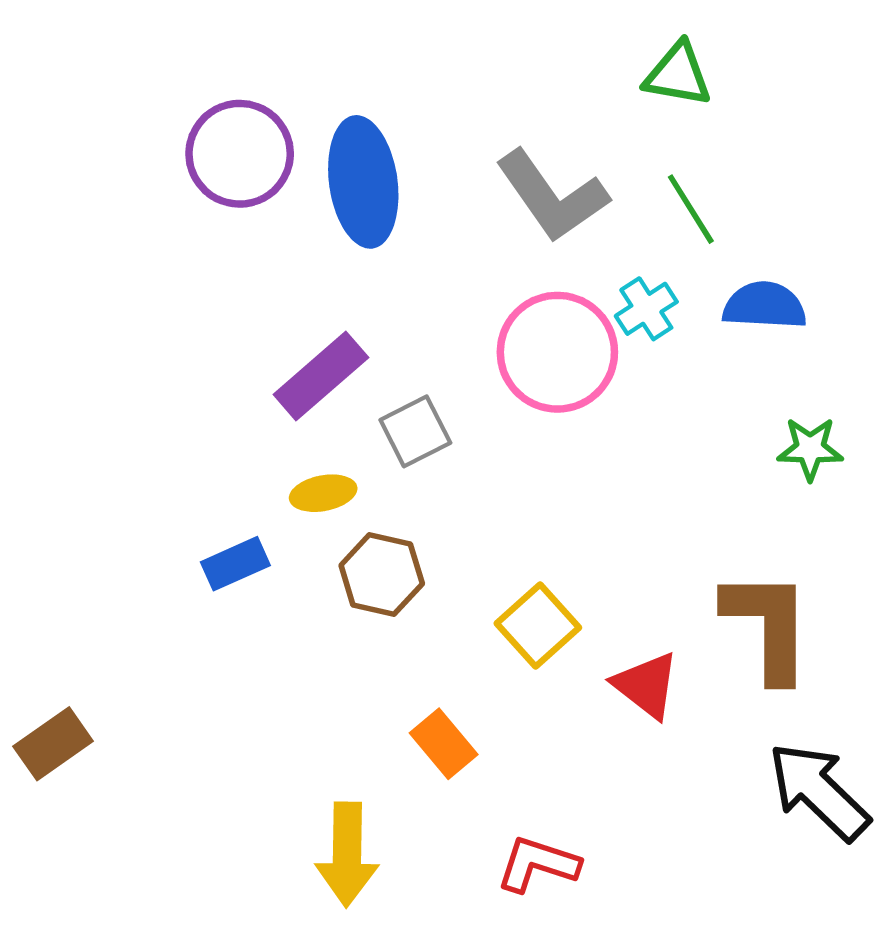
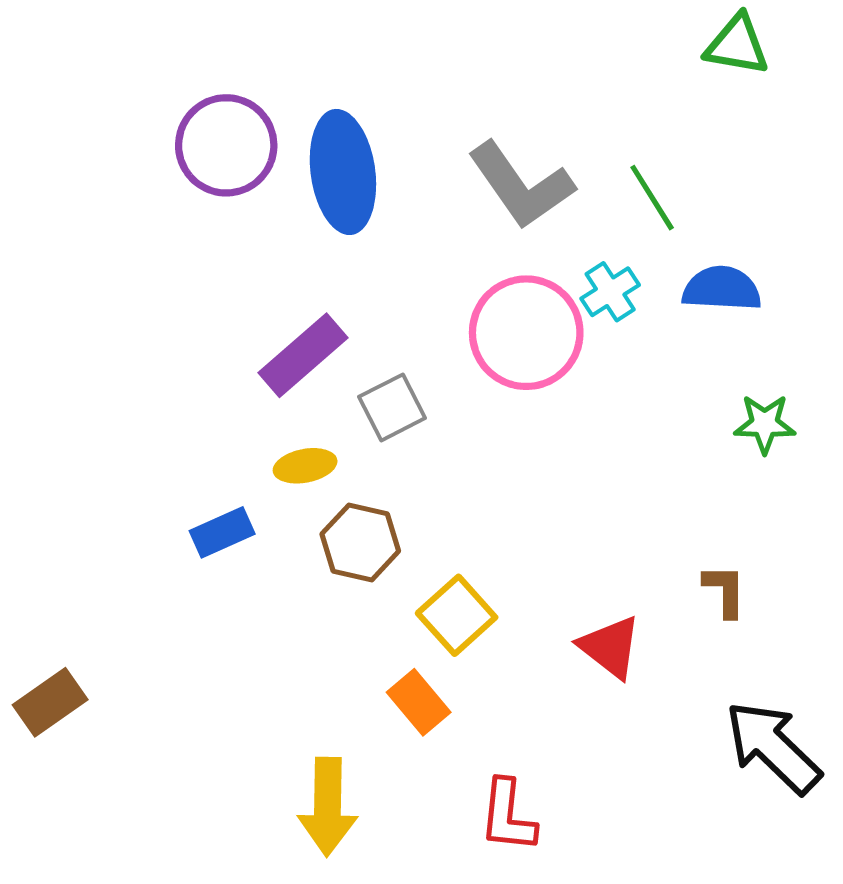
green triangle: (678, 75) -> (737, 45), moved
yellow square: (538, 626) -> (457, 615), moved
brown L-shape: (768, 626) -> (725, 591), size x0.5
red L-shape: (538, 864) -> (508, 816), turned -102

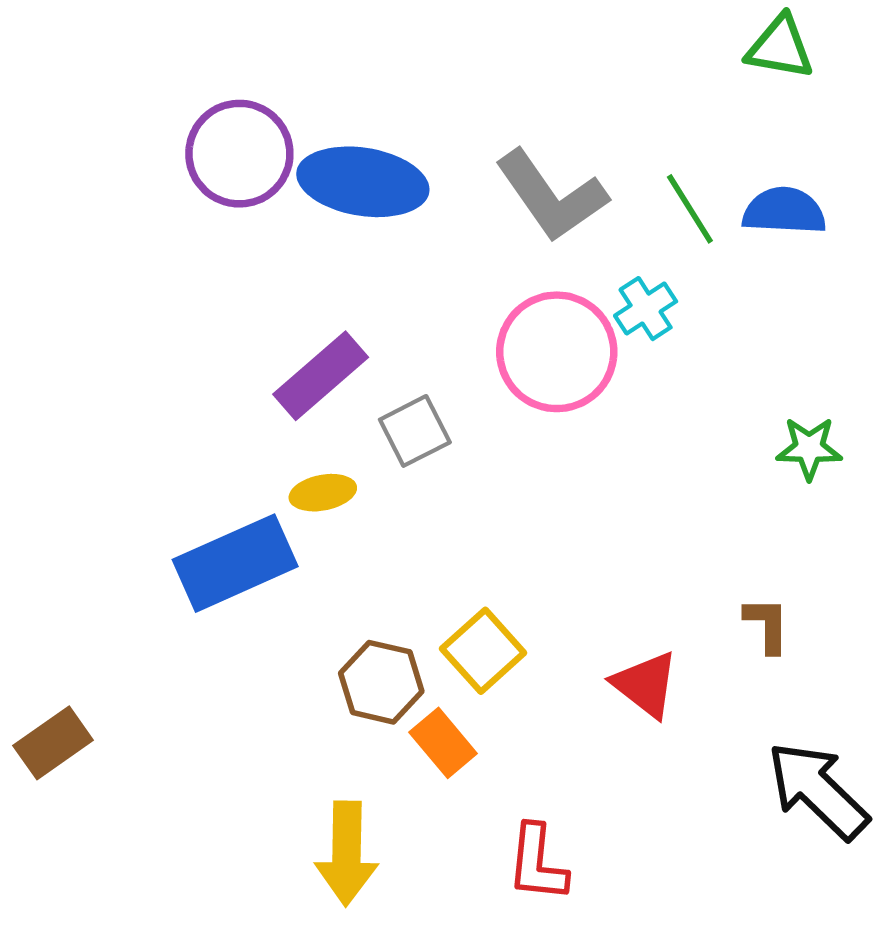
blue ellipse: (343, 172) -> (363, 182), turned -73
blue semicircle: (722, 289) -> (784, 211), moved
blue rectangle: (222, 532) -> (235, 563), size x1.8
brown hexagon: (360, 543) -> (381, 682), moved

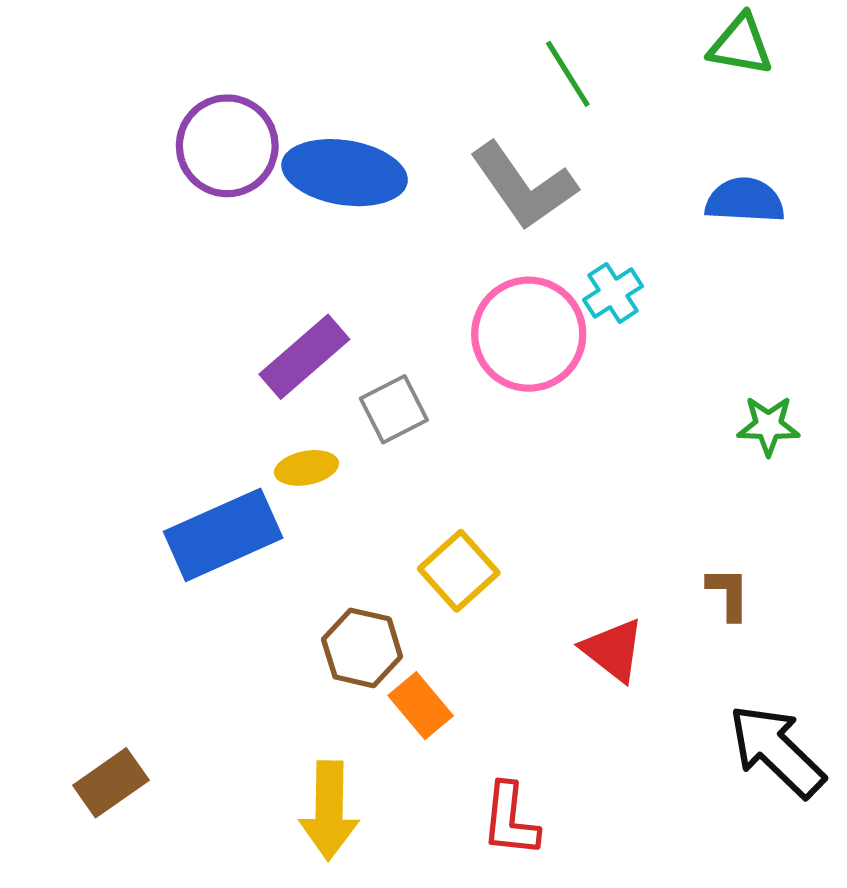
green line: (690, 209) -> (568, 74), moved
yellow square: (483, 651) -> (459, 571), moved
brown rectangle: (53, 743) -> (111, 783), moved

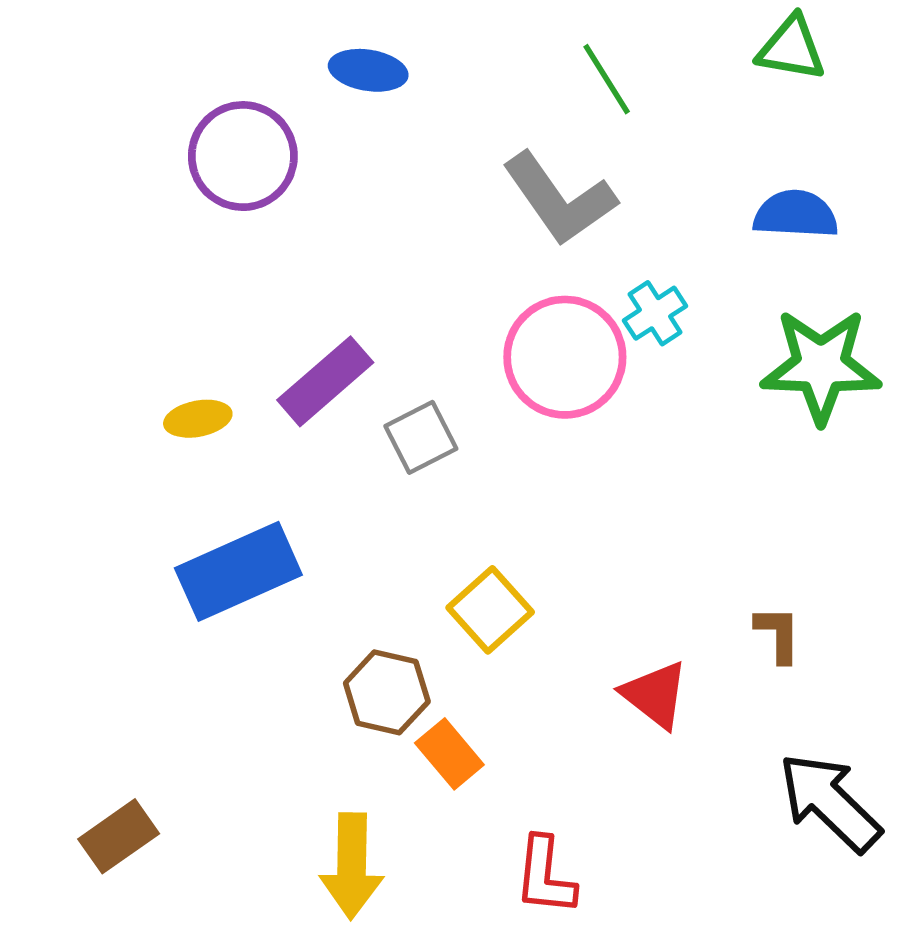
blue ellipse: (345, 173) -> (368, 70), moved, size x0.6
green star: (768, 426) -> (821, 366), moved, size x1.8
yellow ellipse: (306, 468) -> (198, 419), moved

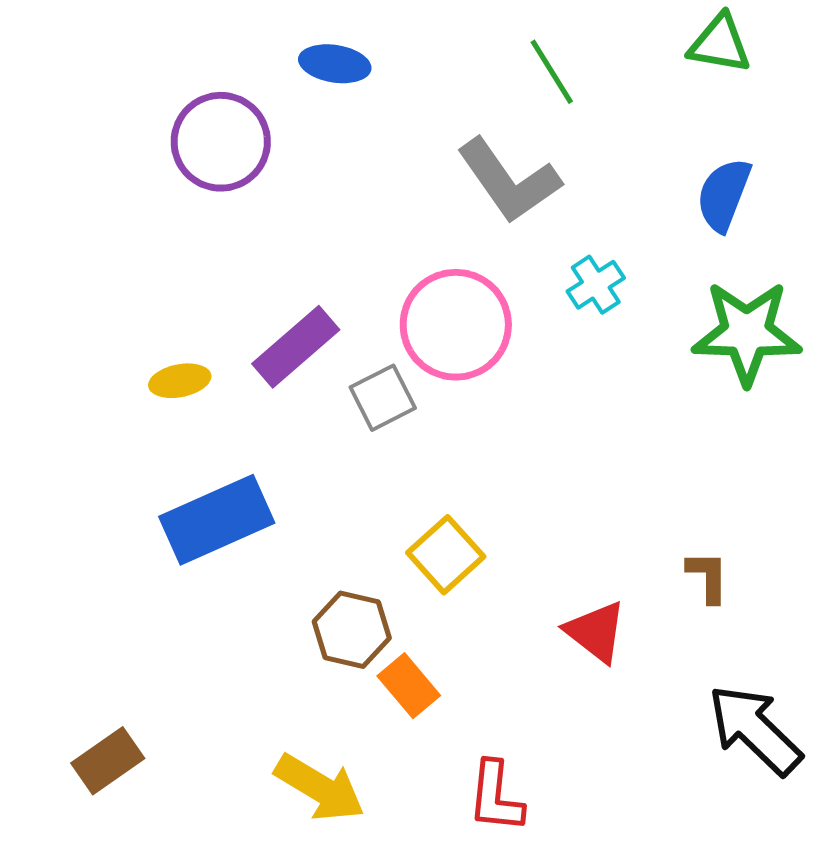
blue semicircle: (796, 214) -> (724, 195), turned -72
pink circle: (565, 357) -> (456, 325), moved
yellow arrow: (352, 866) -> (320, 788), turned -60

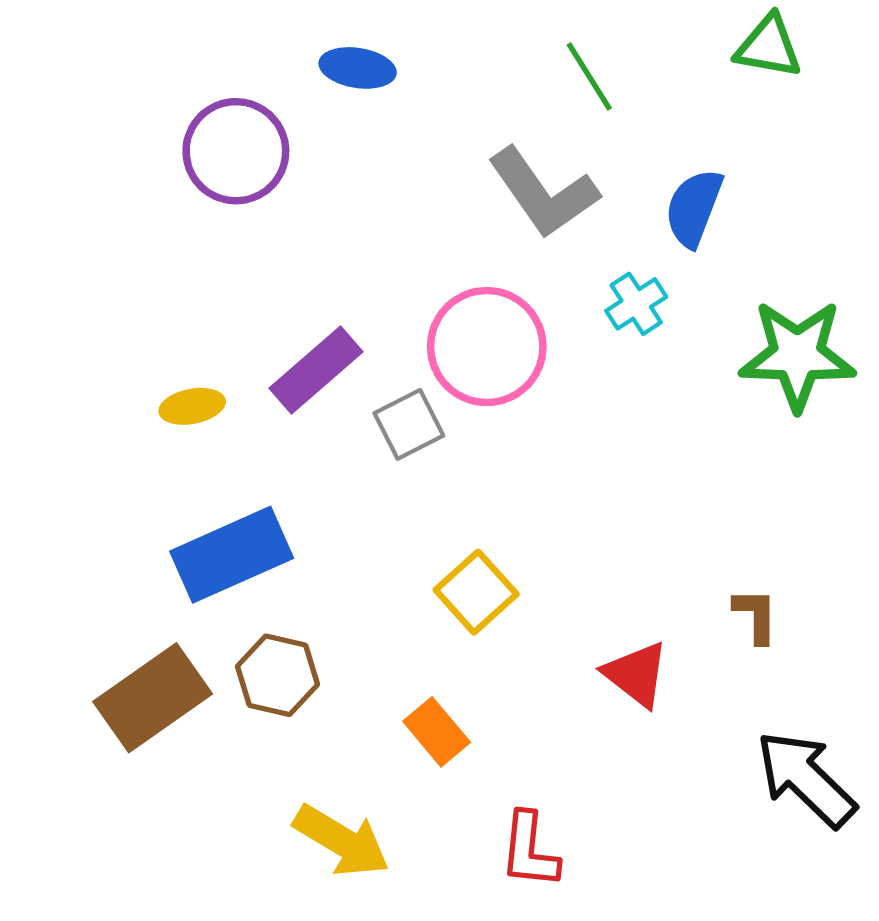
blue semicircle: (724, 195) -> (694, 208), moved
brown hexagon: (352, 630) -> (278, 675), moved
brown rectangle: (108, 761) -> (153, 698), moved, size x1.5

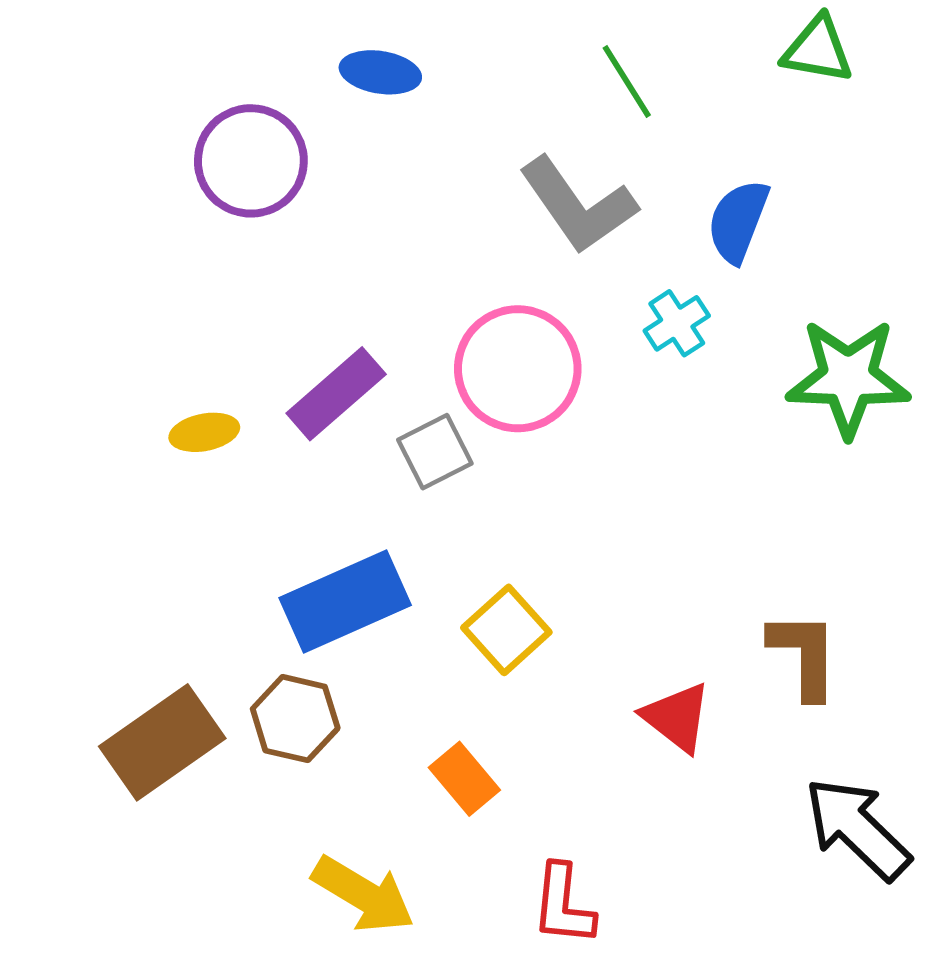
blue rectangle: (232, 555) -> (345, 602), moved
brown L-shape: (756, 616) -> (804, 655), size x1.5

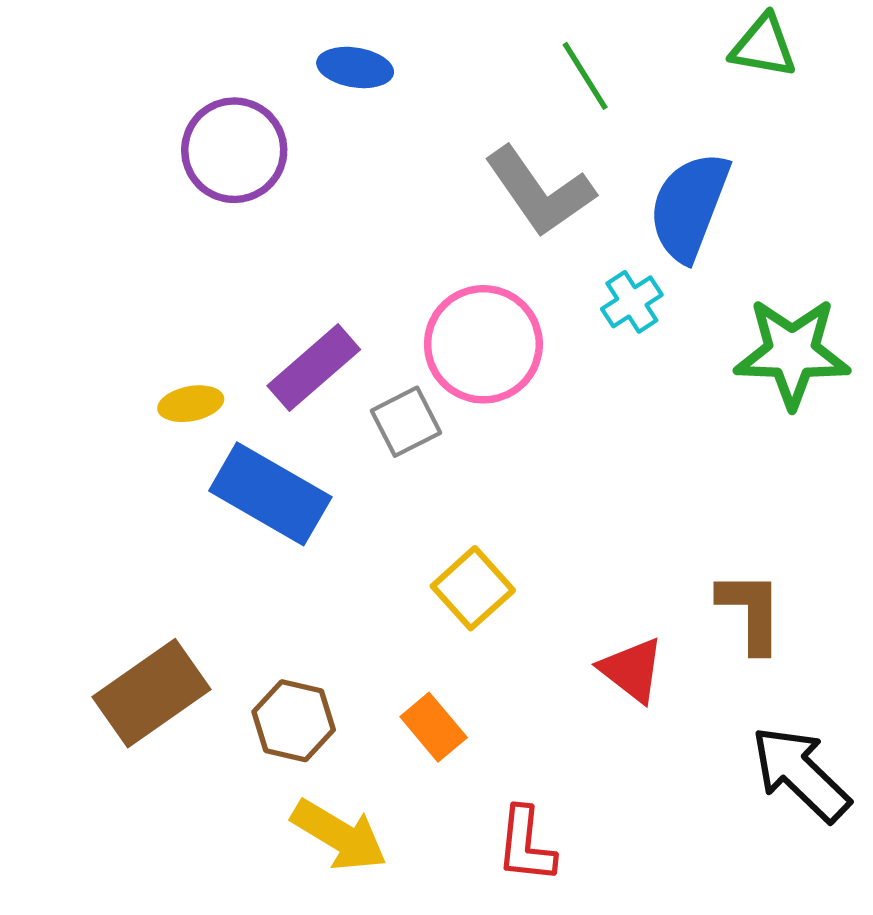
blue semicircle: (738, 221) -> (689, 206), size x1.4
blue rectangle: (345, 602) -> (270, 494), moved, turned 54
brown hexagon: (295, 719) -> (294, 721), moved

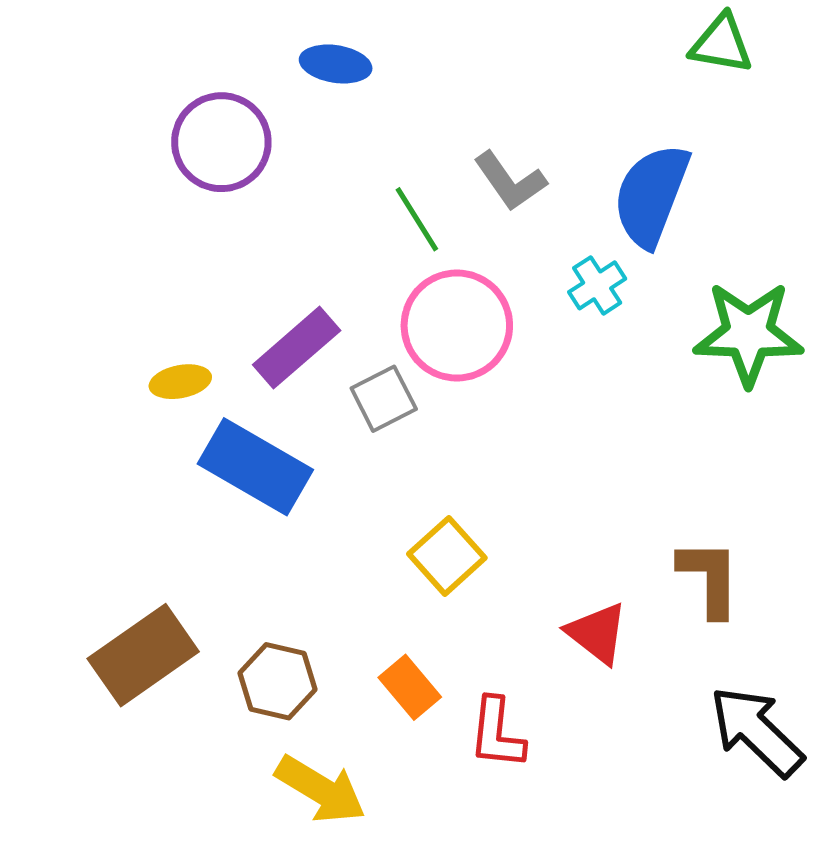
green line: (585, 76) -> (417, 219), moved
gray L-shape: (540, 192) -> (510, 181), size x0.7
red L-shape: (526, 845) -> (497, 733), moved

